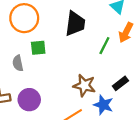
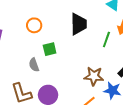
orange circle: (24, 18) -> (34, 25), size x0.6

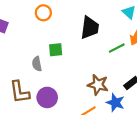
orange circle: (34, 25) -> (43, 13), moved
green line: (106, 39) -> (117, 48), turned 35

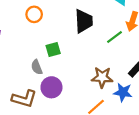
brown L-shape: (20, 92) -> (24, 99), turned -55
purple circle: (47, 97) -> (51, 87), moved

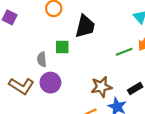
black trapezoid: (84, 21) -> (85, 26), moved
brown star: (102, 77) -> (101, 87), turned -30

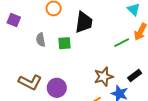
gray semicircle: (42, 59) -> (41, 40), moved
purple circle: (50, 83) -> (57, 88), moved

